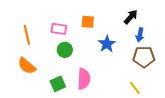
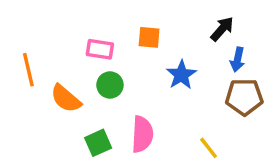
orange line: (27, 35) -> (28, 70), moved
orange semicircle: (27, 66) -> (66, 99), moved
yellow line: (135, 88) -> (209, 148), moved

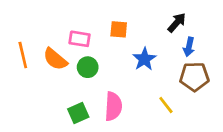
orange semicircle: (66, 99) -> (55, 59), moved
yellow line: (209, 148) -> (166, 105), moved

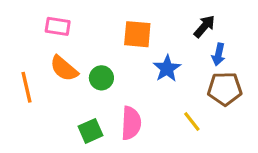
orange square: (119, 29) -> (137, 34), size x1.4
pink rectangle: (80, 39) -> (58, 26), moved
orange line: (23, 55) -> (27, 87), moved

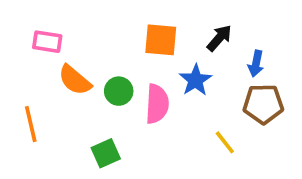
pink rectangle: (58, 26) -> (47, 42), moved
black arrow: (204, 26) -> (219, 38), moved
orange line: (27, 87) -> (31, 124), moved
pink semicircle: (131, 123) -> (157, 104), moved

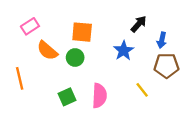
orange square: (161, 40) -> (82, 32), moved
pink rectangle: (47, 42) -> (30, 26), turned -42
pink semicircle: (157, 104) -> (99, 96), moved

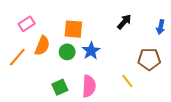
blue arrow: (162, 40) -> (161, 27), moved
orange semicircle: (47, 51) -> (42, 46), turned -108
blue star: (124, 51) -> (91, 51), moved
orange line: (20, 78) -> (17, 57), moved, turned 54

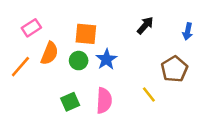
brown pentagon: (149, 59) -> (174, 69), turned -30

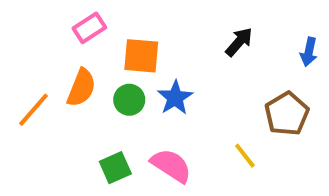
pink rectangle: (31, 28) -> (89, 28), moved
pink semicircle: (104, 101) -> (171, 166), turned -60

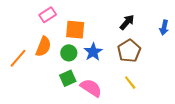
brown pentagon: (287, 114) -> (129, 51), moved
green square: (115, 168) -> (68, 78), moved

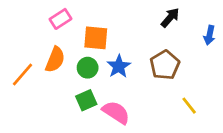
black arrow: (127, 22) -> (170, 18), moved
yellow line: (130, 83) -> (189, 106), moved

